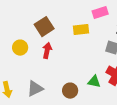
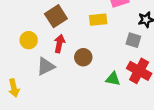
gray triangle: (35, 89) -> (46, 66), moved
brown circle: (70, 91) -> (83, 57), moved

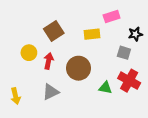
red arrow: (59, 44) -> (49, 61), moved
brown circle: (83, 57) -> (79, 68), size x1.5
gray triangle: (46, 66) -> (51, 92), moved

